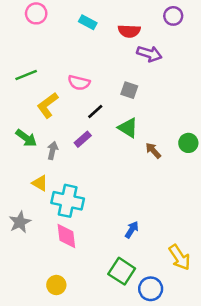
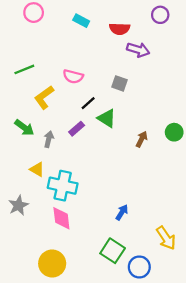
green triangle: (128, 128) -> (107, 118), moved
brown arrow: (153, 150) -> (142, 139), turned 70
yellow circle: (56, 285) -> (52, 263), size x1.5

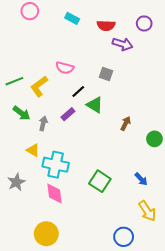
purple circle: (160, 15) -> (144, 23), moved
green line: (24, 69) -> (14, 81), moved
green circle: (174, 132) -> (154, 139), moved
blue arrow: (122, 212) -> (141, 179), moved, turned 104
green square: (113, 251) -> (100, 181), moved

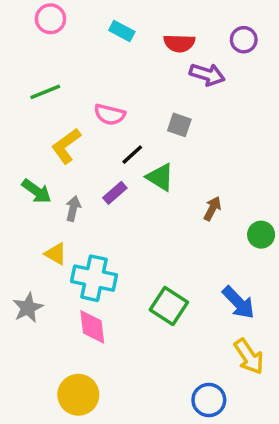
green line: (14, 81) -> (45, 92), moved
blue arrow: (141, 179) -> (238, 303), size x1.5

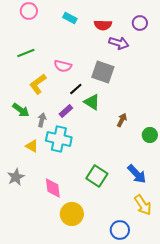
gray square: (179, 125) -> (103, 72), size x1.6
cyan cross: (94, 278) -> (59, 139), moved
yellow circle: (78, 395) -> (72, 214), moved

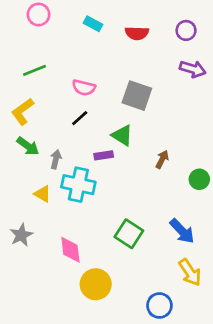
purple arrow: (119, 43) -> (193, 69), moved
yellow L-shape: (38, 84) -> (23, 112), moved
black line: (76, 89) -> (80, 118), moved
purple rectangle: (66, 111) -> (104, 155), moved, turned 32

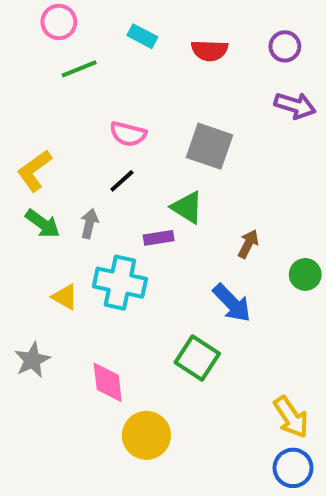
green line: (35, 70) -> (79, 69), moved
gray arrow: (56, 159) -> (89, 224), moved
blue arrow: (182, 231) -> (232, 303), moved
blue circle: (159, 305) -> (293, 468), moved

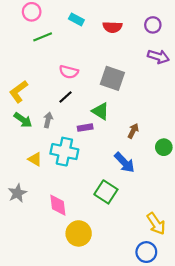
blue circle: (293, 468) -> (146, 252), moved

